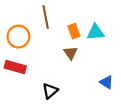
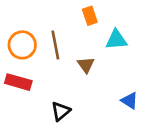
brown line: (46, 17) -> (55, 45), moved
orange rectangle: (74, 31) -> (90, 16), moved

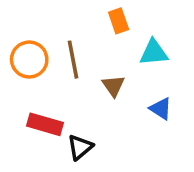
red rectangle: (18, 82) -> (45, 124), moved
blue triangle: (130, 101) -> (161, 109), moved

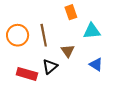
black triangle: (80, 147) -> (50, 67), moved

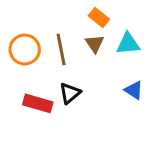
orange rectangle: (71, 12) -> (99, 17), turned -32
brown triangle: (68, 51) -> (95, 44), moved

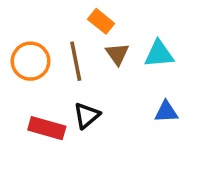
orange rectangle: (99, 17) -> (101, 21), moved
blue triangle: (134, 90) -> (166, 112), turned -36

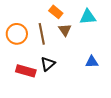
cyan triangle: (159, 54) -> (88, 17), moved

